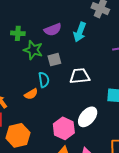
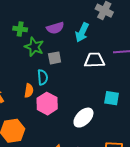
white trapezoid: (80, 76) -> (95, 60), moved
orange semicircle: (31, 94) -> (29, 91), turned -56
pink hexagon: (64, 128) -> (47, 104), moved

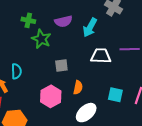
gray square: (55, 58) -> (61, 65), moved
cyan semicircle: (43, 77) -> (16, 71), moved
orange semicircle: (29, 91) -> (78, 87), moved

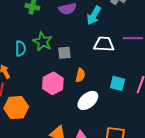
green star: (41, 39) -> (43, 42), moved
cyan semicircle: (16, 71) -> (20, 49), moved

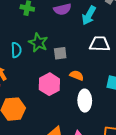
orange semicircle: (80, 75) -> (77, 75), turned -80
white ellipse: (88, 100) -> (85, 101), turned -50

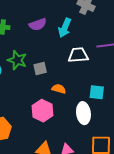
pink hexagon: (49, 84) -> (42, 111), moved
white ellipse: (85, 101) -> (83, 113), moved

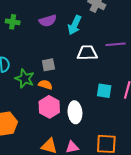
green star: (17, 60) -> (25, 79), moved
orange semicircle: (59, 89) -> (45, 85), moved
white ellipse: (83, 113) -> (75, 112), moved

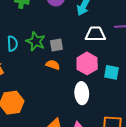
green star: (25, 79) -> (36, 41), moved
pink hexagon: (49, 107) -> (87, 63), moved

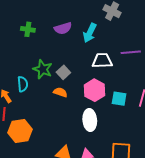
cyan semicircle: (12, 44) -> (23, 84), moved
gray square: (56, 45) -> (63, 72), turned -32

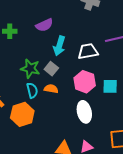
cyan arrow: (90, 33) -> (59, 46), moved
cyan semicircle: (23, 84) -> (32, 90), moved
orange hexagon: (20, 131) -> (22, 114), moved

